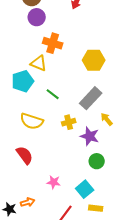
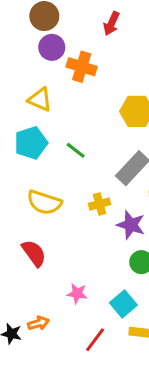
orange cross: (53, 43) -> (82, 67), moved
yellow triangle: (39, 63) -> (40, 100), moved
green line: (53, 94) -> (76, 150), moved

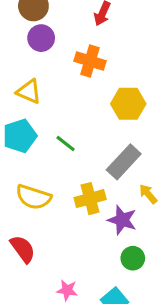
orange cross: (82, 67) -> (90, 61), moved
yellow cross: (99, 204) -> (90, 199), size x1.4

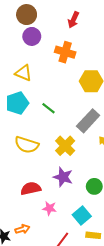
yellow cross: (90, 199) -> (65, 146), turned -30
purple star: (122, 220) -> (63, 177), moved
red semicircle: (23, 249) -> (31, 188), moved, turned -66

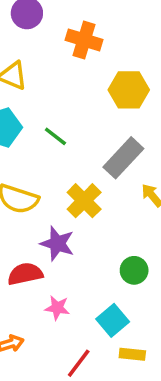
purple star: (63, 177) -> (57, 244), moved

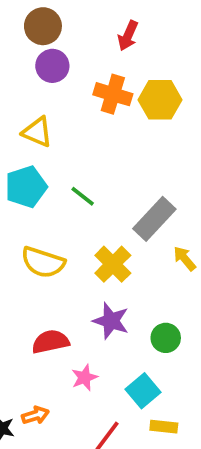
yellow hexagon: (129, 90) -> (160, 100), moved
purple star: (57, 244) -> (111, 321), moved
pink star: (57, 308) -> (84, 378), turned -30

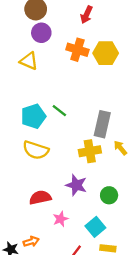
yellow triangle: (37, 132) -> (29, 61), moved
cyan pentagon: (26, 187) -> (33, 116), moved
gray rectangle: (154, 219) -> (102, 124), turned -30
yellow cross: (113, 264) -> (90, 151), moved, turned 35

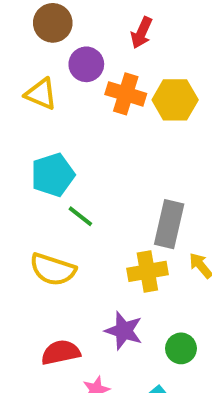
purple circle: (41, 33) -> (86, 64), moved
yellow triangle: (29, 61) -> (41, 94), moved
green line: (59, 111) -> (80, 216), moved
cyan pentagon: (33, 116) -> (53, 175), moved

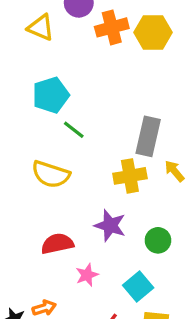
orange cross: (126, 94) -> (112, 27), turned -32

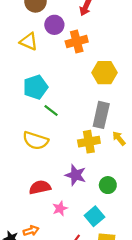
yellow hexagon: (153, 32) -> (104, 73), moved

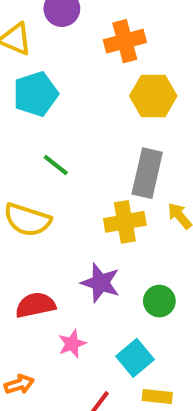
orange cross: (77, 42) -> (125, 41), moved
cyan pentagon: (35, 87) -> (35, 94), moved

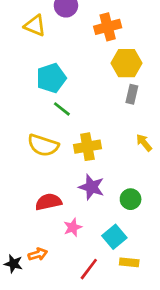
cyan pentagon: (35, 94) -> (51, 78), moved
gray rectangle: (147, 173) -> (132, 94), moved, size x0.6
yellow cross: (125, 222) -> (87, 147), moved

